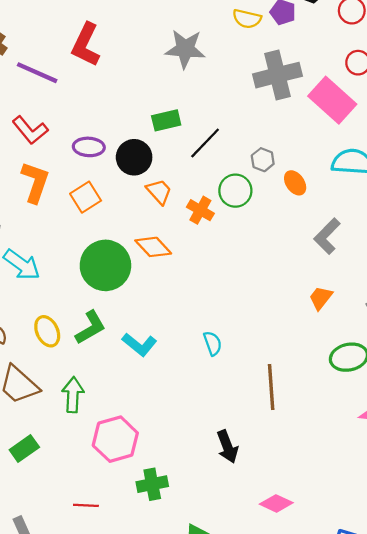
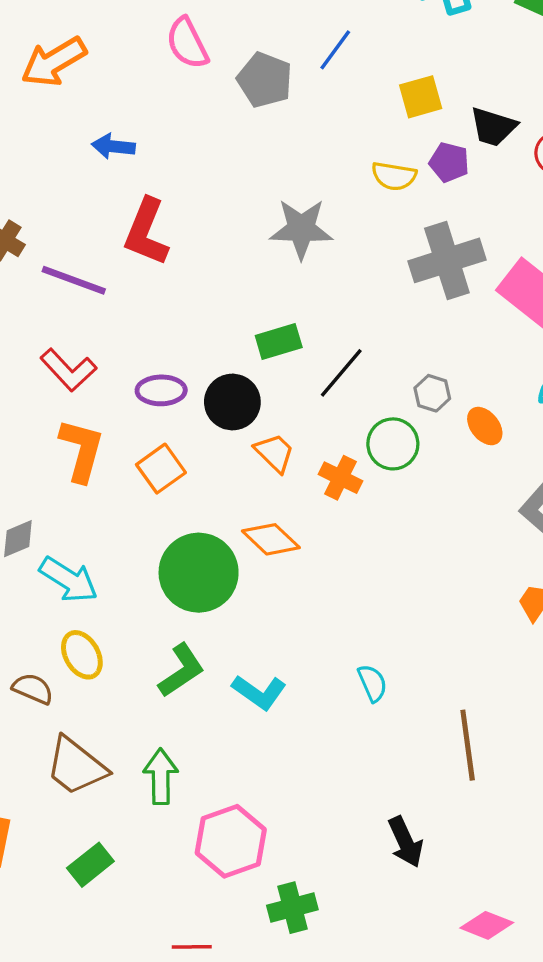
yellow ellipse: (47, 331) -> (82, 655), moved

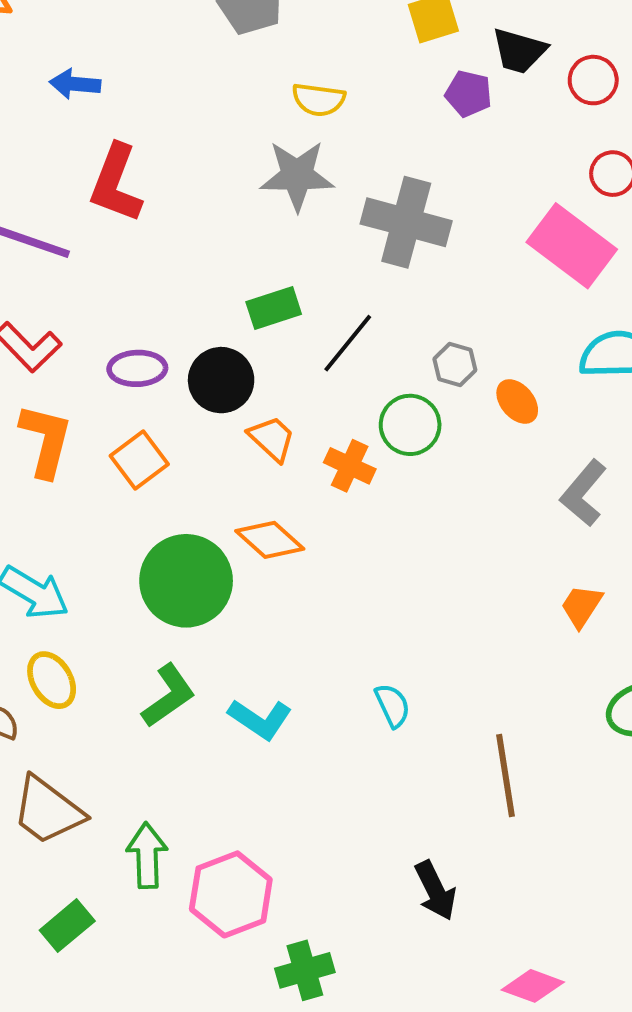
yellow semicircle: (394, 176) -> (318, 100), moved
gray cross: (447, 260) -> (406, 222), moved, turned 34
green arrow: (161, 776) -> (147, 855), moved

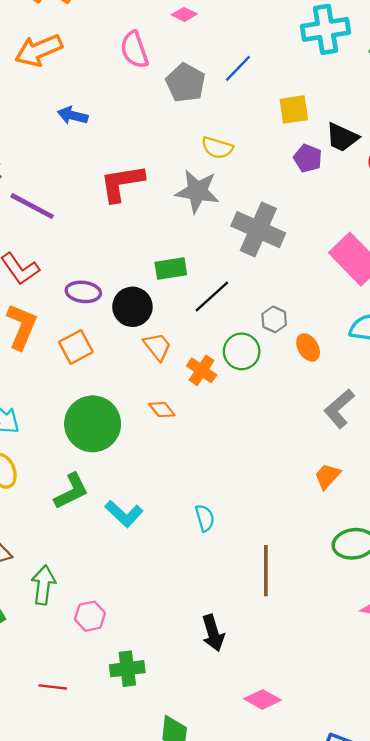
red L-shape: (116, 183) -> (122, 183), moved, turned 51
orange diamond: (270, 540) -> (162, 410), moved, size x0.7
pink hexagon: (231, 894) -> (90, 616), size x0.6

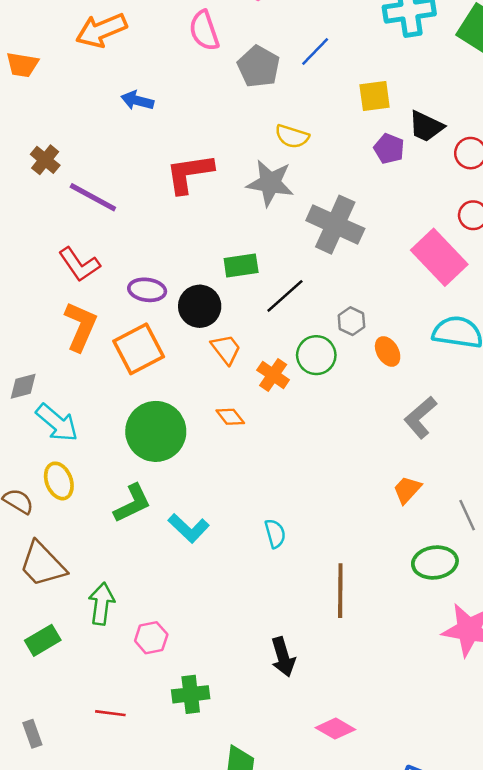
orange square: (76, 347) -> (139, 349), size x1.4

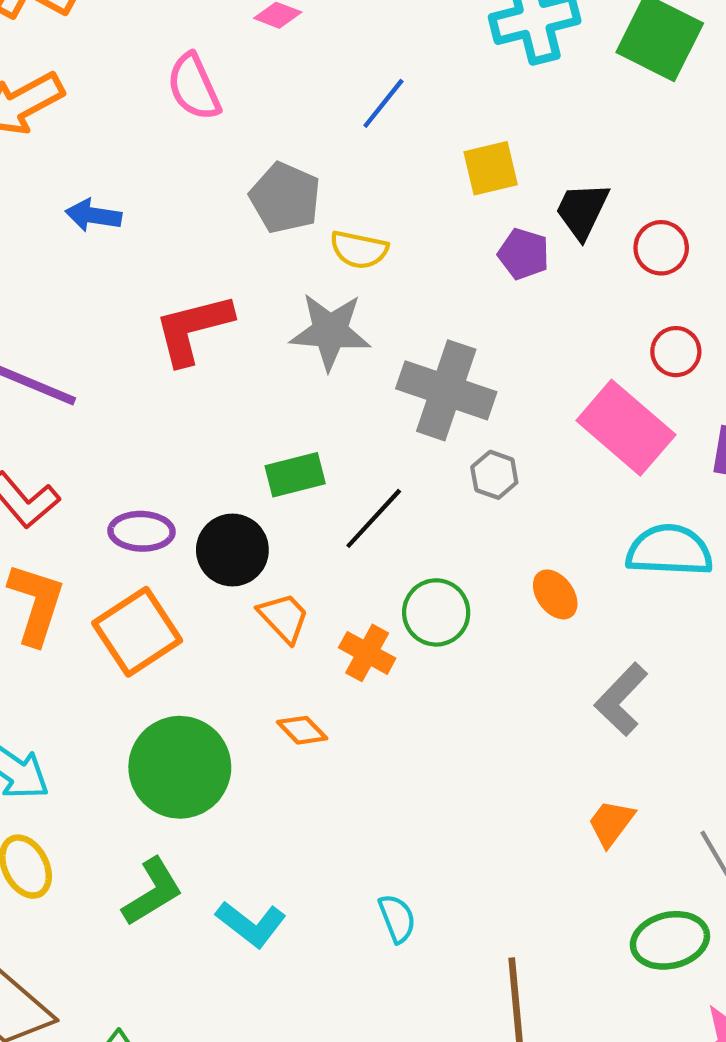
gray pentagon: (259, 67) -> (285, 198), moved
black trapezoid: (426, 126) -> (582, 211), turned 96
gray hexagon: (351, 321) -> (494, 475), moved

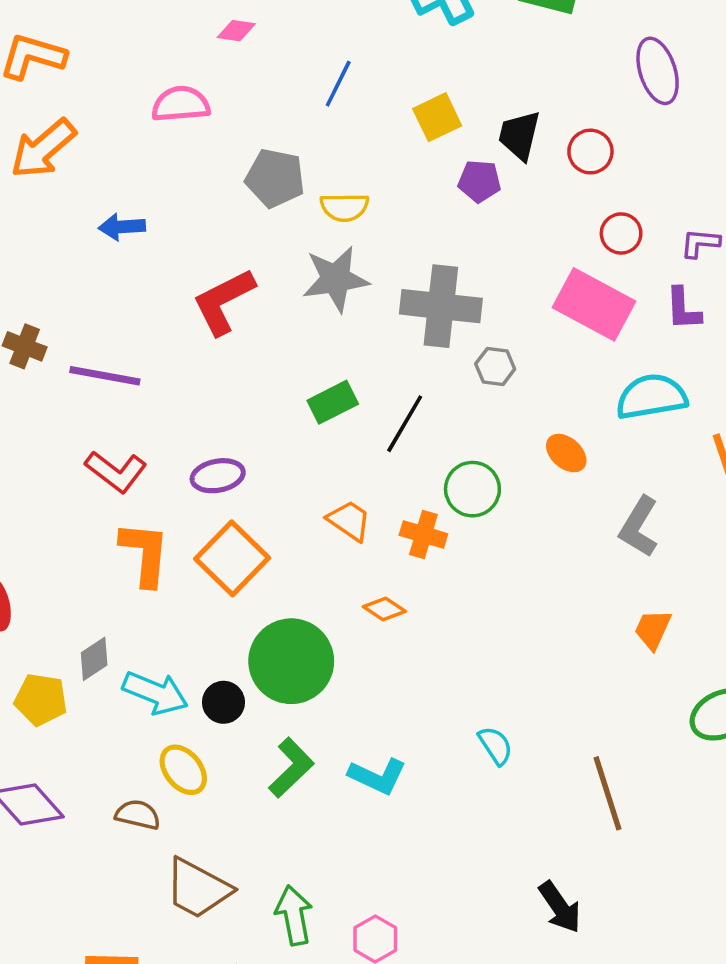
pink semicircle: (194, 87) -> (181, 104), turned 122
black circle: (232, 550) -> (223, 702), moved, size x0.7

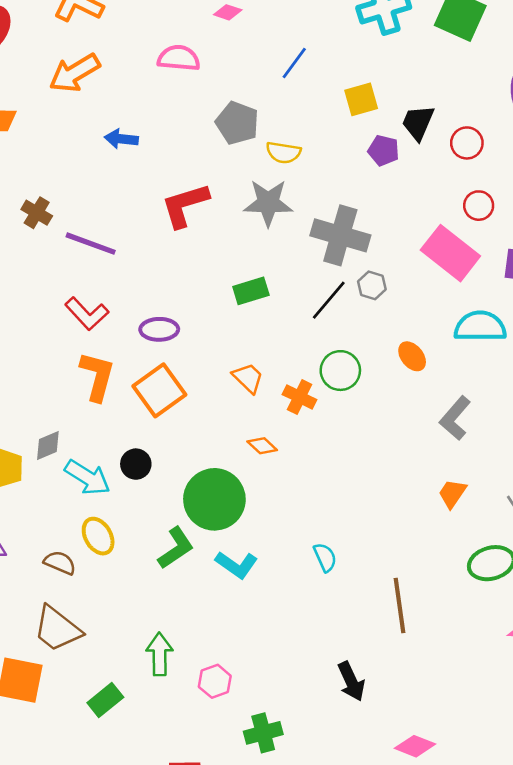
black line: (405, 424) -> (329, 300), moved
green circle: (291, 661) -> (214, 499), moved
black circle: (223, 702) -> (136, 464), moved
brown trapezoid: (198, 889) -> (57, 629), moved

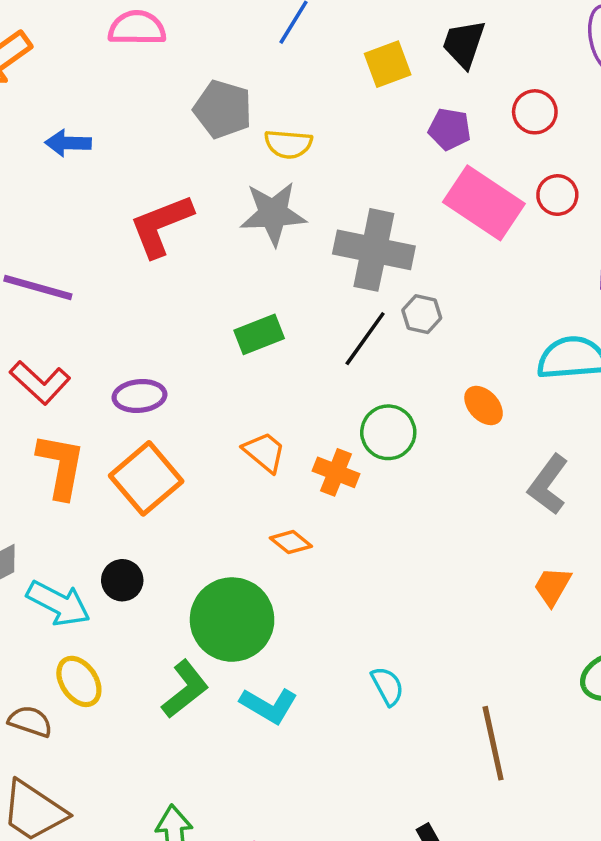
black trapezoid: (418, 123) -> (464, 44), moved
purple pentagon: (384, 150) -> (450, 129), moved
pink rectangle: (450, 253) -> (484, 203), moved

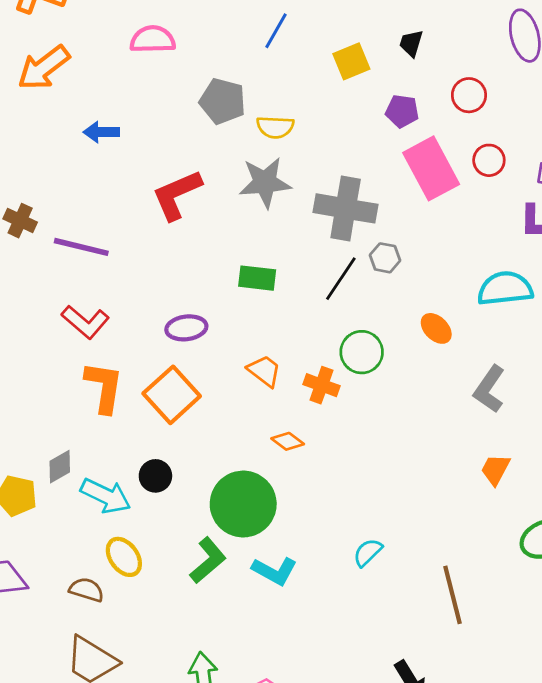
black trapezoid: (464, 44) -> (411, 43), size x0.7
pink rectangle: (484, 203) -> (431, 168), turned 30
green rectangle: (259, 334) -> (257, 278), turned 30
purple ellipse: (139, 396) -> (186, 328), moved
cyan semicircle: (387, 686) -> (368, 552), turned -104

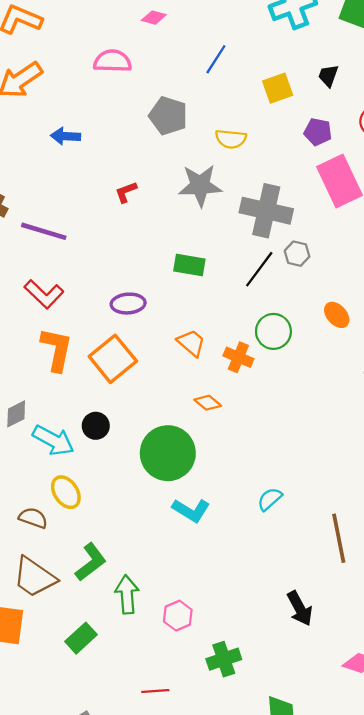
yellow semicircle: (275, 127) -> (231, 139), moved
red L-shape: (177, 195) -> (126, 192), size x0.5
green L-shape: (208, 560) -> (91, 562), moved

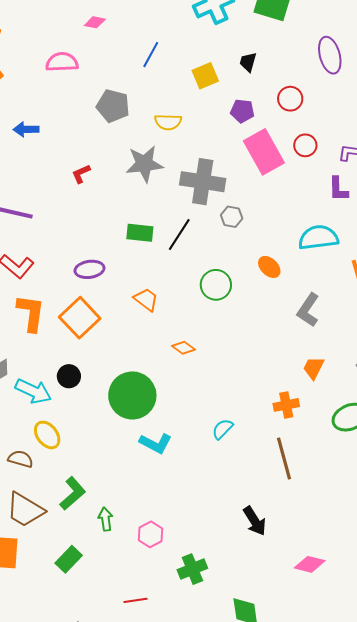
black line: (259, 269) -> (179, 234), moved
orange cross: (238, 357) -> (286, 405), moved, turned -30
orange diamond: (208, 403) -> (183, 348), moved
green arrow: (127, 594) -> (106, 519), size x0.7

